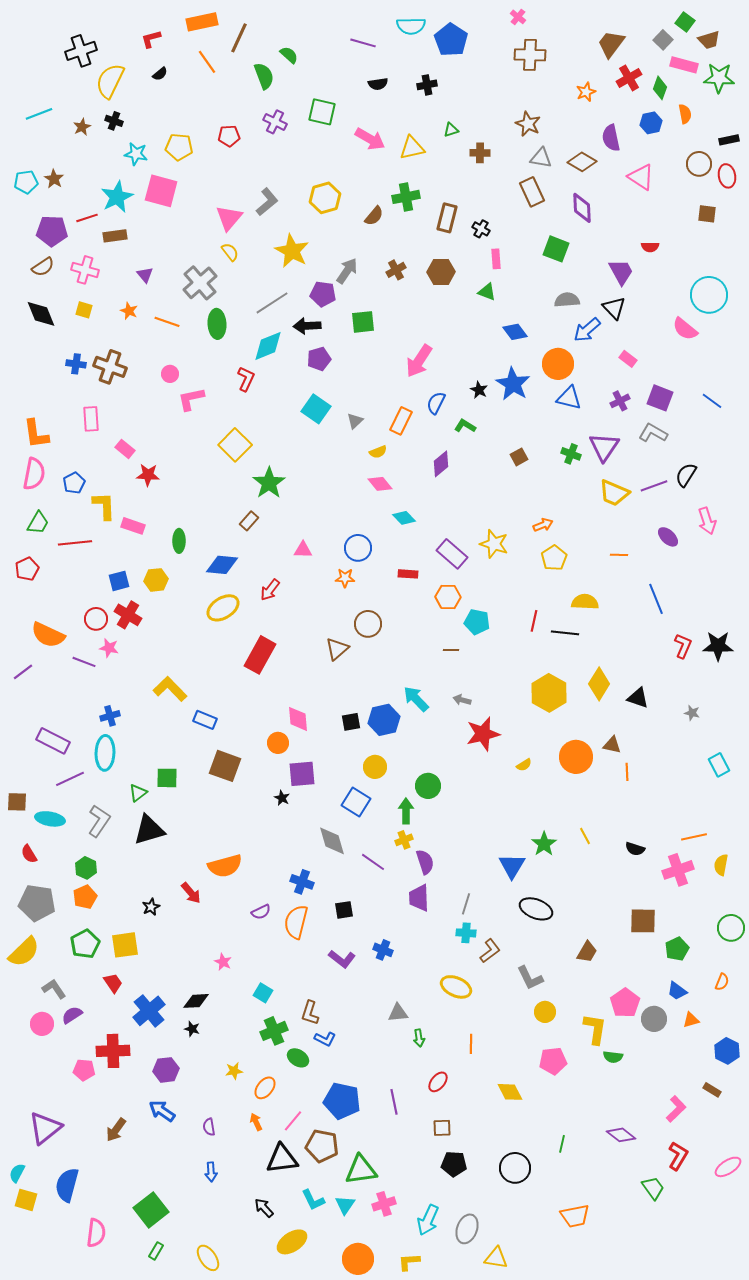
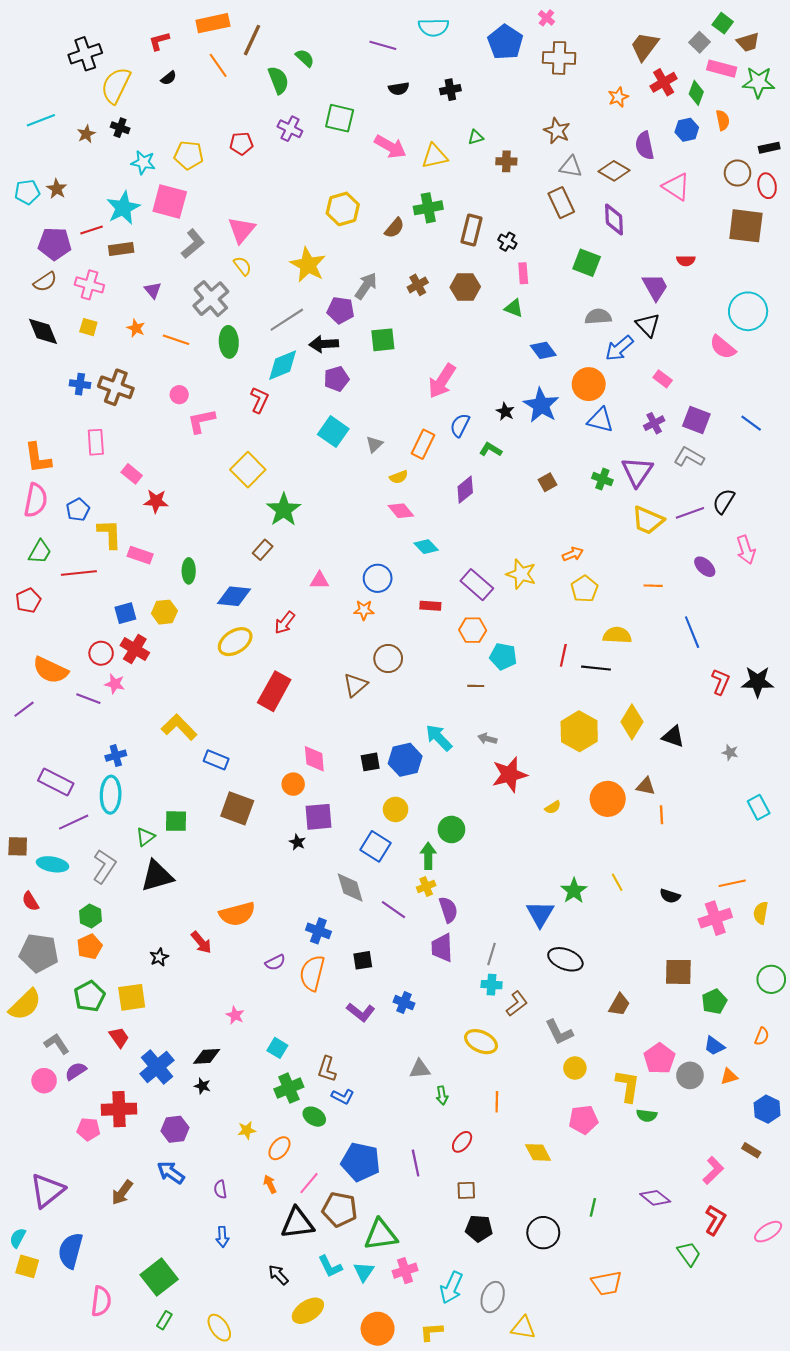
blue pentagon: (451, 40) -> (505, 42), moved
gray L-shape: (267, 202) -> (193, 244), moved
brown square: (707, 214) -> (746, 226), size x1.8

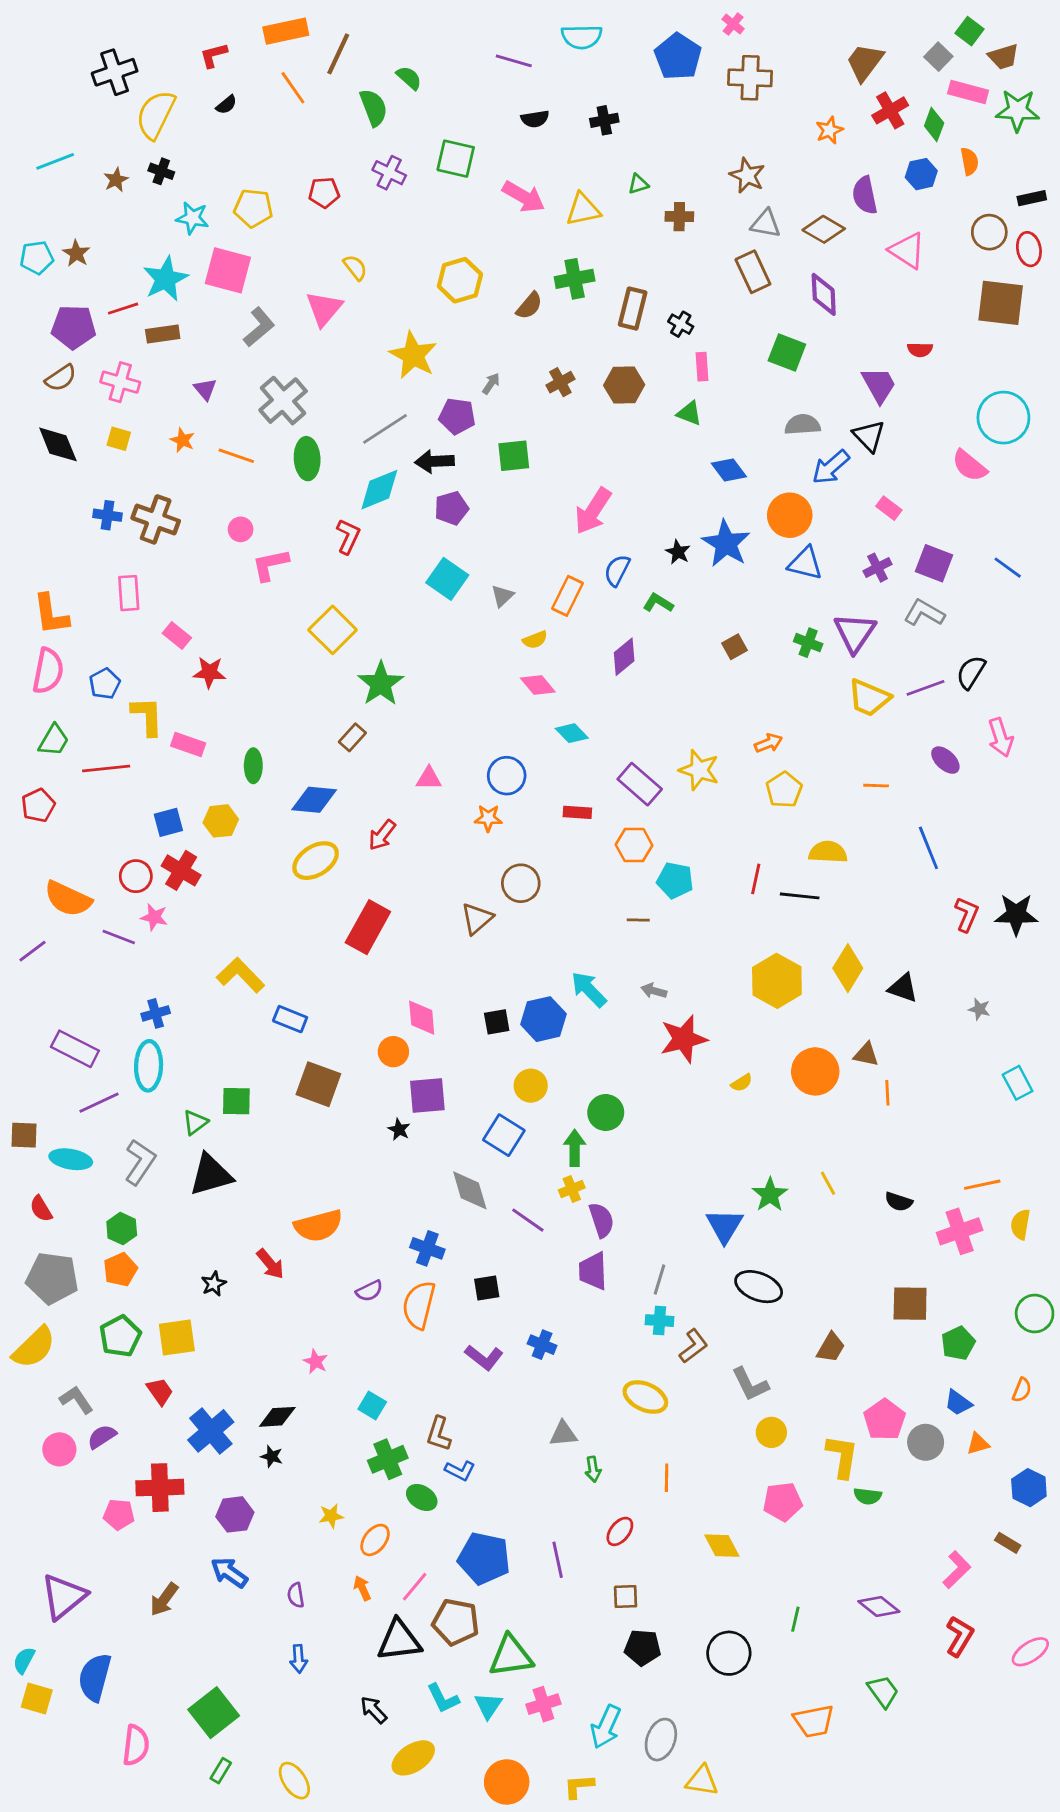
yellow semicircle: (242, 266) -> (355, 268), moved
gray arrow: (366, 286) -> (491, 384), size x0.6
green trapezoid: (689, 1254) -> (883, 1691), moved

